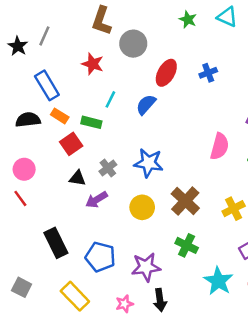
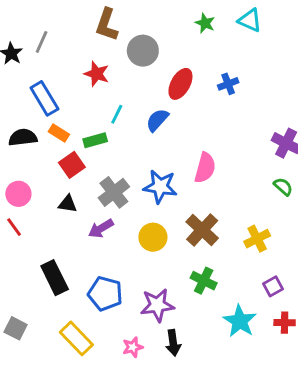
green rectangle: (91, 122) -> (95, 140), turned -30
pink semicircle: (220, 146) -> (205, 168), moved
gray cross: (108, 168) -> (114, 192), size x1.5
black triangle: (77, 178) -> (68, 204), moved

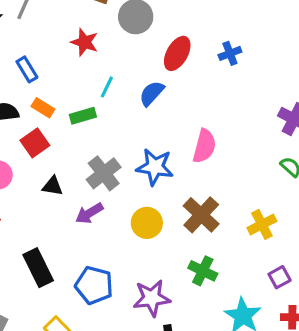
blue rectangle: (44, 98) -> (27, 69), size x0.7
red square: (72, 165) -> (35, 143), moved

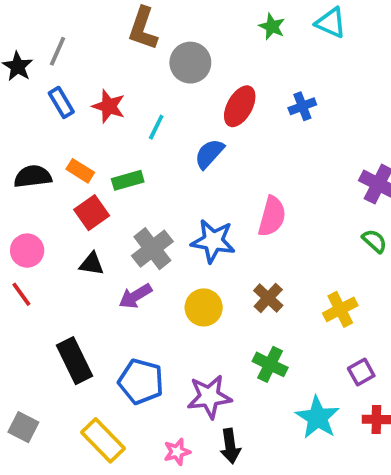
red star: (84, 42) -> (109, 106), moved
blue rectangle: (27, 69) -> (61, 102), moved
cyan line: (107, 87) -> (156, 127), moved
red square: (35, 143) -> (92, 213), moved
brown cross: (201, 215) -> (268, 298), size x0.7

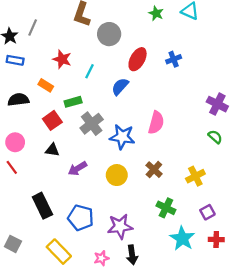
blue rectangle: (61, 102) -> (15, 60), moved, turned -49
orange rectangle: (80, 171) -> (46, 85), moved
gray cross: (152, 249) -> (92, 124), moved
green cross: (270, 364) -> (166, 208), moved

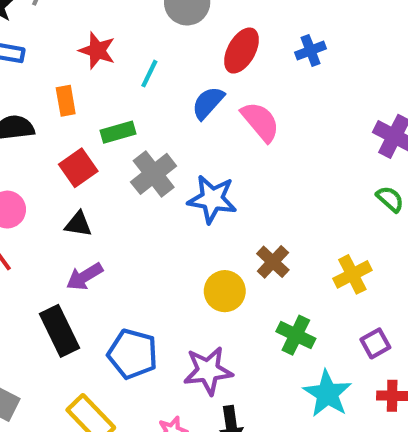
orange rectangle: (46, 85) -> (66, 101), turned 48
pink semicircle: (156, 123) -> (260, 122), moved, turned -55
purple arrow: (77, 168) -> (85, 276), moved
yellow circle: (117, 175) -> (225, 291), moved

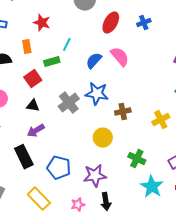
cyan line: (149, 74) -> (67, 45), moved
blue semicircle: (208, 103) -> (94, 61), moved
gray cross: (154, 174) -> (69, 103), moved
brown cross: (273, 262) -> (123, 112), moved, turned 35
yellow cross: (352, 274) -> (161, 120), moved

